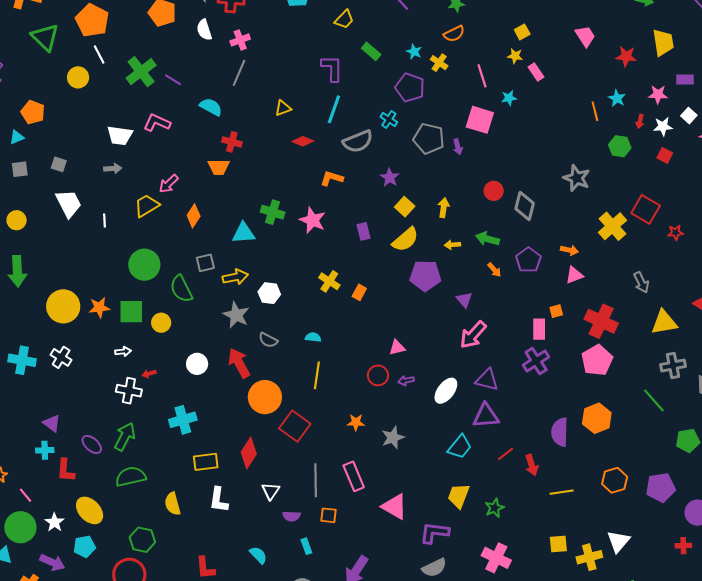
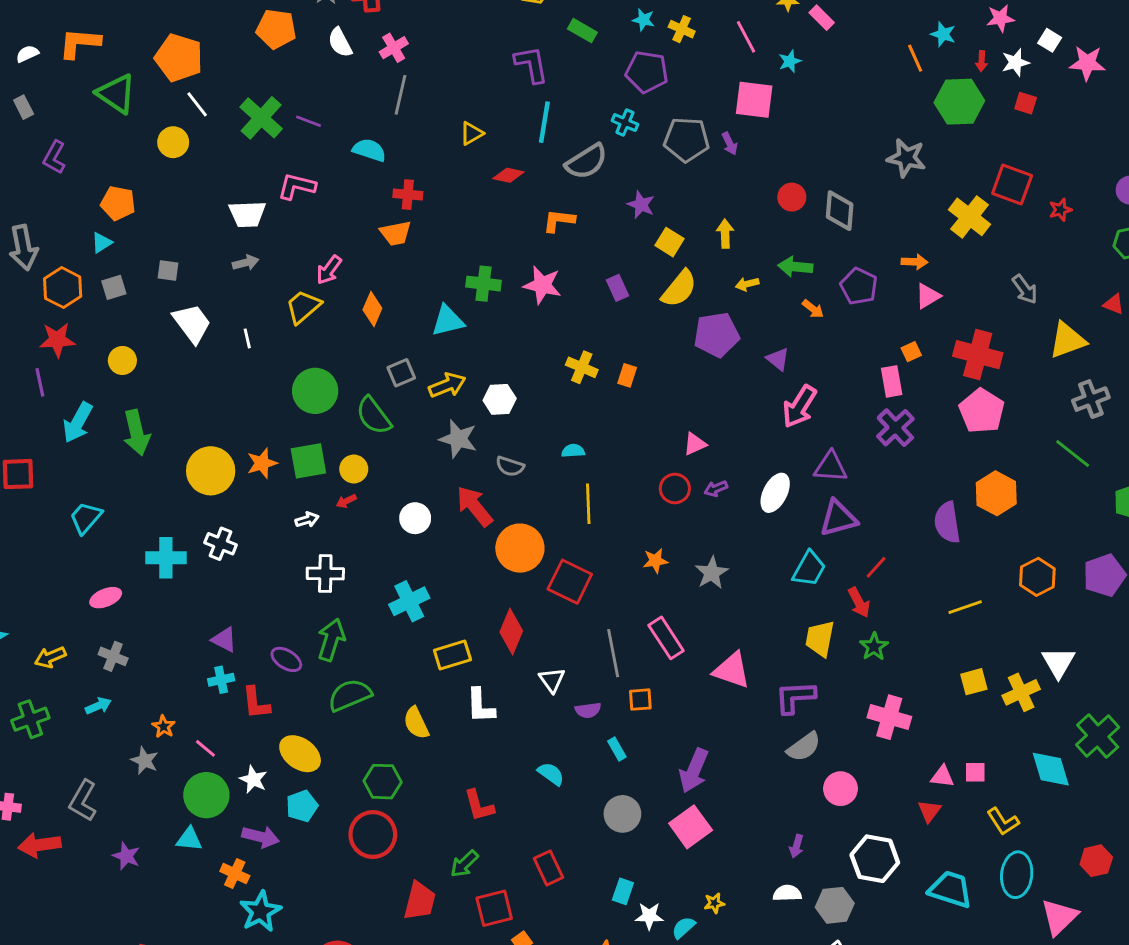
green hexagon: (620, 146) -> (959, 102), size x1.5
red arrow: (149, 374) -> (346, 501), moved
red arrow: (532, 465) -> (859, 602), moved

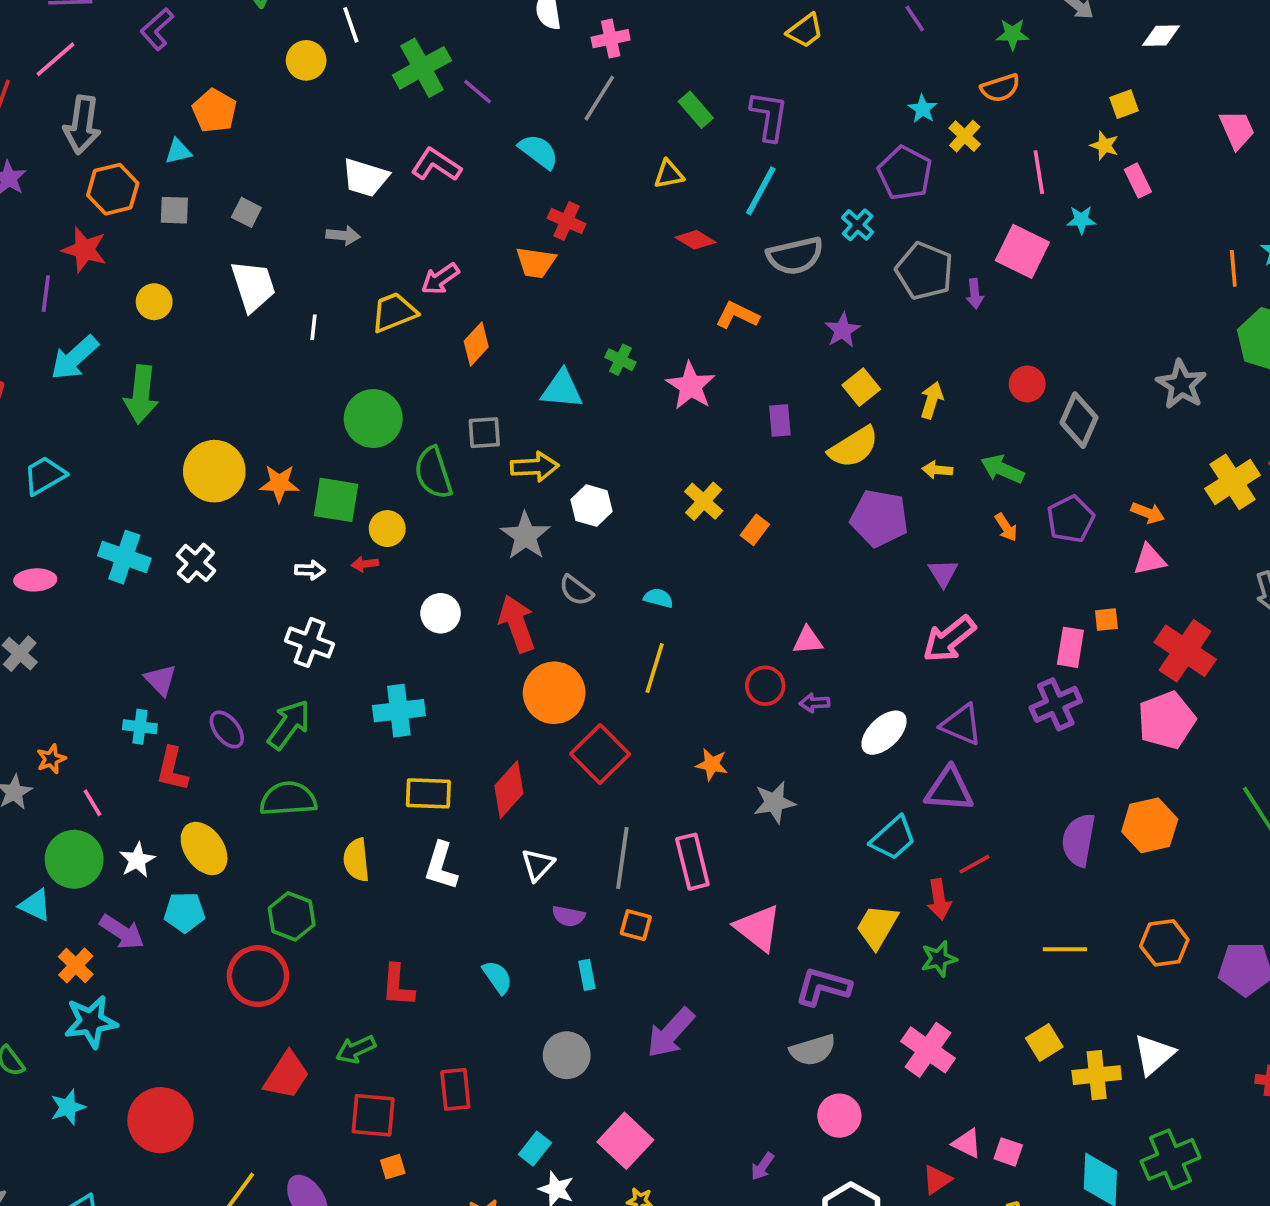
green rectangle: (582, 31) -> (696, 110), moved
green cross: (484, 284) -> (620, 360), size x0.7
yellow square: (974, 682) -> (1044, 1043), turned -36
pink square: (691, 827) -> (625, 1141), moved, turned -30

